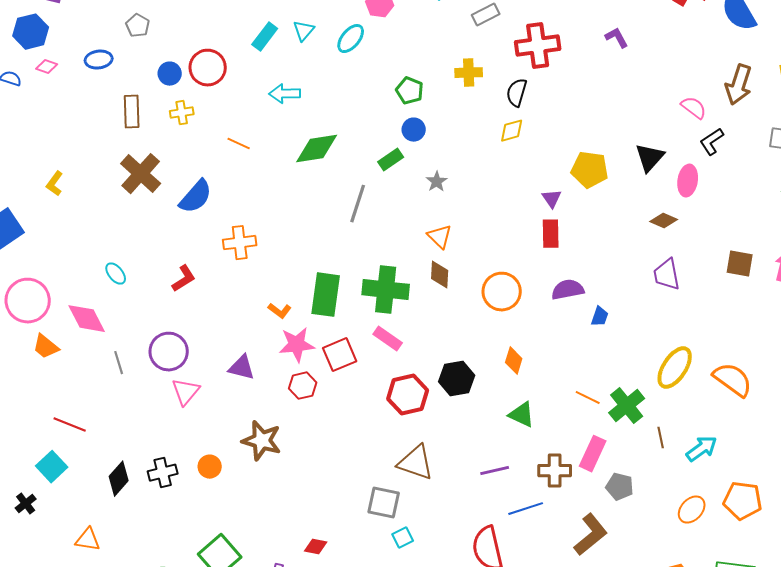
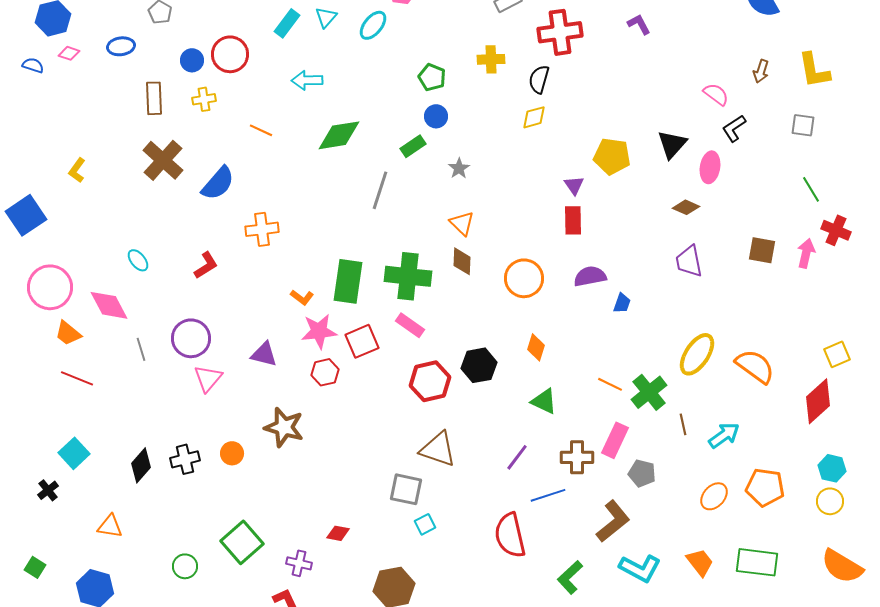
brown arrow: (739, 85) -> (761, 71), size x0.6
red line: (70, 425) -> (77, 378), moved
purple line: (495, 471) -> (517, 457), turned -40

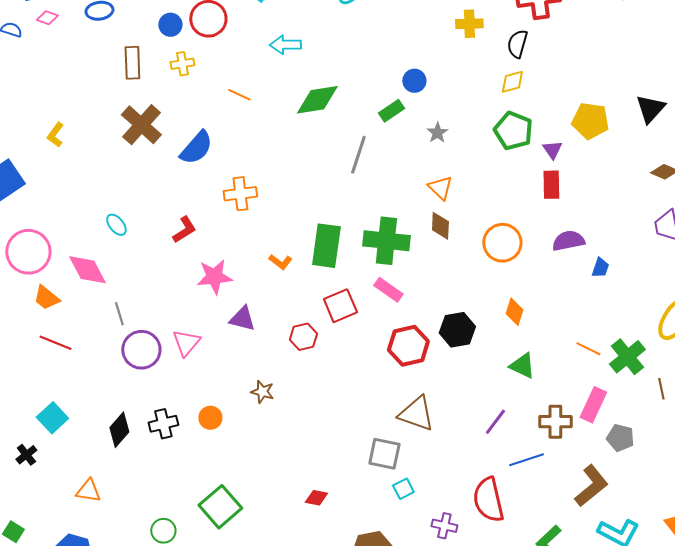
green pentagon: (432, 77) -> (513, 131), moved, size x1.4
pink star: (319, 331) -> (214, 277), moved
purple circle: (191, 338) -> (141, 350), moved
brown star: (284, 427) -> (262, 392), size x0.6
purple cross: (299, 563) -> (444, 526), moved

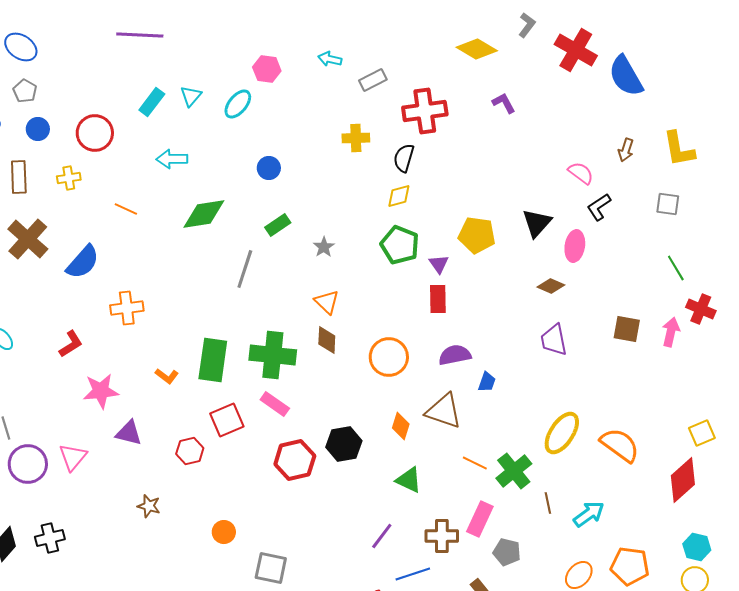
blue circle: (170, 25) -> (38, 129), moved
blue circle: (414, 81) -> (269, 168), moved
brown triangle: (416, 414) -> (444, 411), moved
orange circle: (210, 418) -> (224, 532), moved

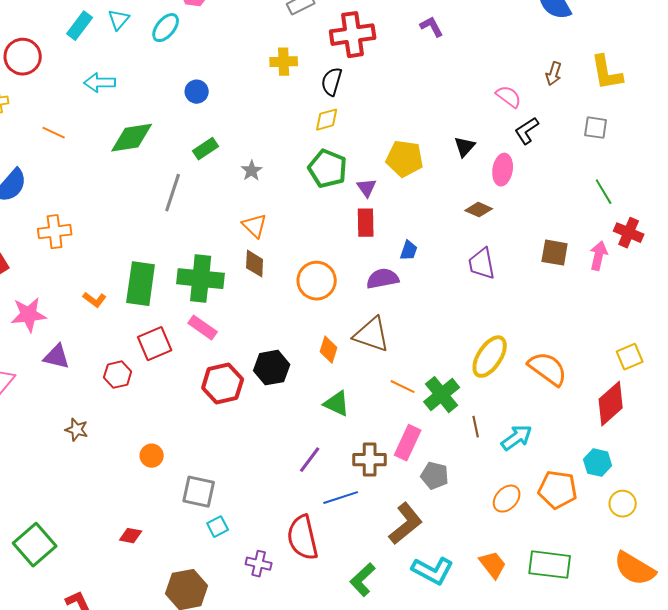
black triangle: (537, 223) -> (465, 147), size x0.7
blue trapezoid: (487, 382) -> (409, 251), moved
cyan hexagon: (697, 547) -> (598, 463), moved

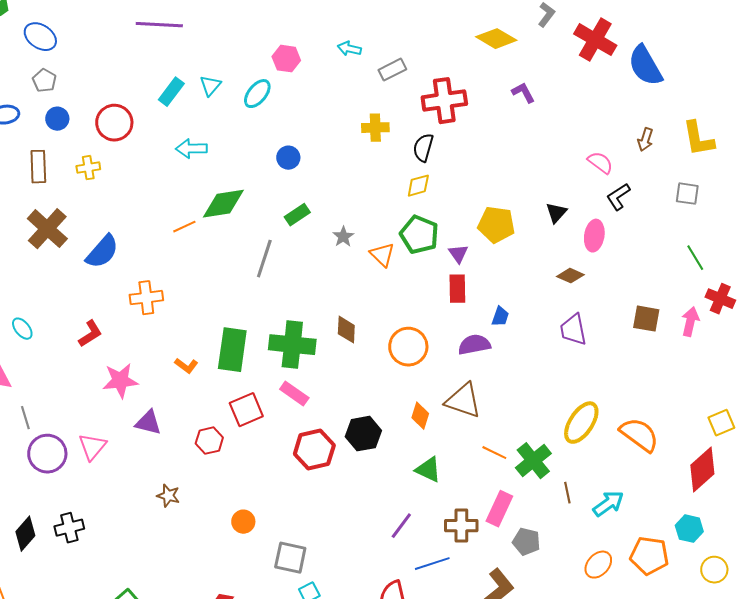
orange line: (54, 133) -> (184, 227), moved, turned -50
orange triangle: (255, 226) -> (382, 255), moved

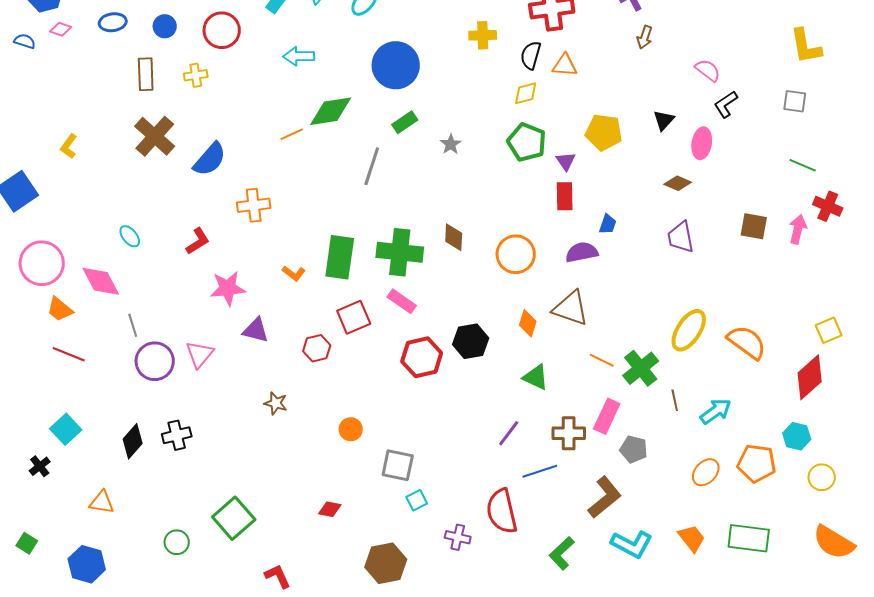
brown arrow: (645, 140) -> (645, 37), moved
blue circle: (288, 158) -> (396, 65), size x2.0
orange triangle: (382, 255) -> (565, 65), moved, turned -40
green line: (695, 258) -> (803, 165), turned -36

